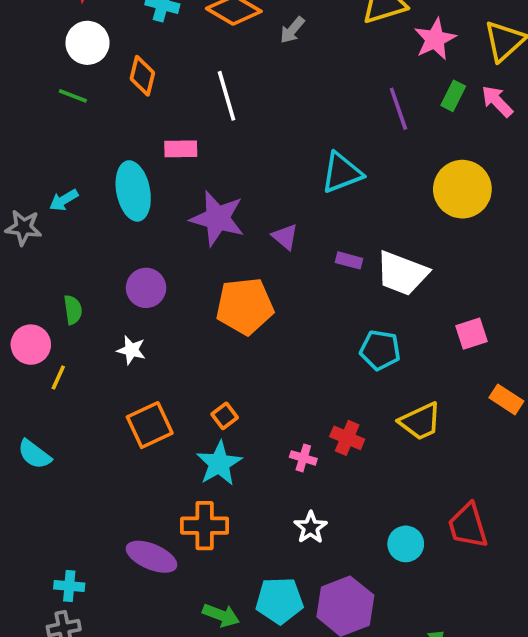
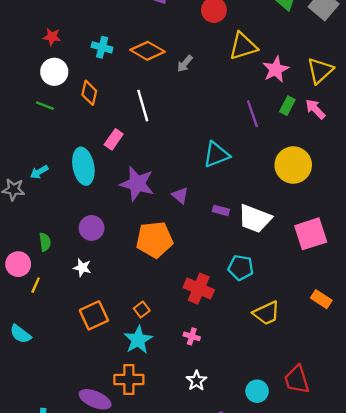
pink rectangle: (181, 149) -> (114, 139), turned -54
pink square: (472, 334) -> (311, 234), moved, size x1.6
red cross: (347, 438) -> (199, 289), moved, size x1.4

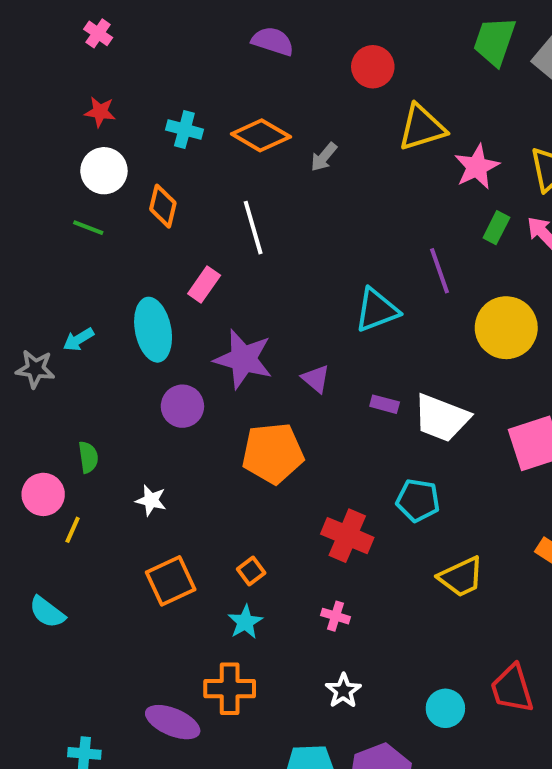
purple line: (252, 114) -> (440, 271), moved
purple circle: (92, 228) -> (182, 406), moved
cyan star: (138, 340) -> (245, 622), size x0.7

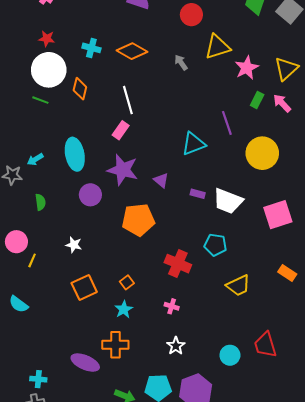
gray arrow: (324, 157) -> (181, 63), moved, turned 105
white circle: (104, 171) -> (49, 70), size x1.4
pink rectangle: (204, 285) -> (121, 130), moved
green semicircle: (88, 457) -> (40, 202), moved

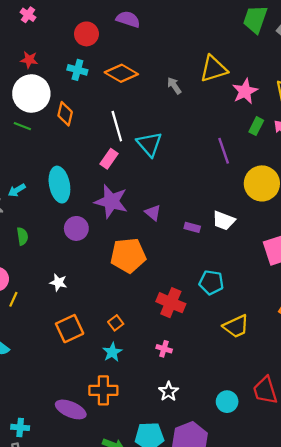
red circle: (191, 15) -> (86, 34), moved
cyan triangle: (194, 144) -> (149, 144), moved, turned -50
white trapezoid: (228, 201) -> (224, 221), moved, size x0.7

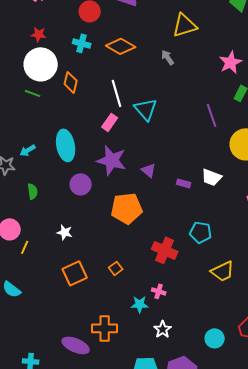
yellow triangle: (214, 69) -> (185, 25), moved
cyan star: (112, 352) -> (140, 304), moved, turned 30

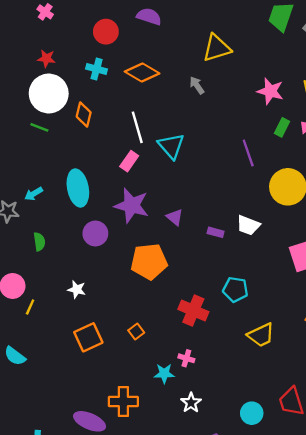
pink star: (231, 62) -> (270, 91), turned -30

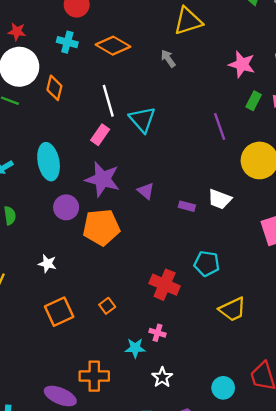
orange pentagon: (149, 261) -> (101, 227), moved

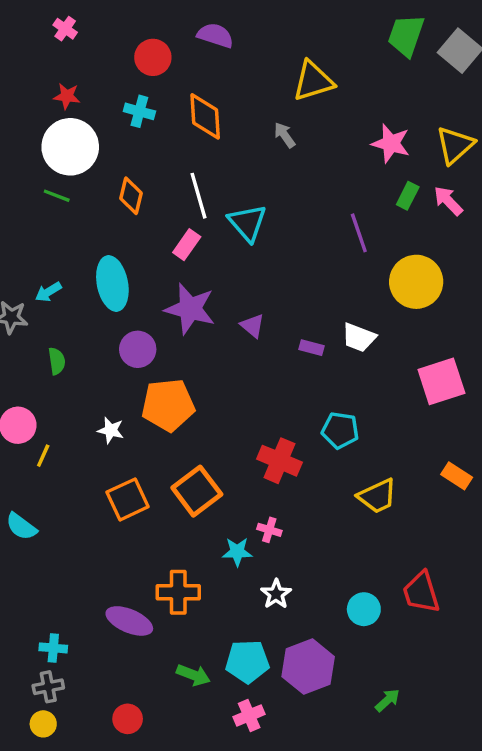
orange diamond: (113, 46) -> (205, 116), turned 56
orange diamond: (54, 88) -> (131, 196), moved
orange pentagon: (101, 227) -> (168, 405), moved
orange square: (107, 306) -> (197, 491), size x2.0

